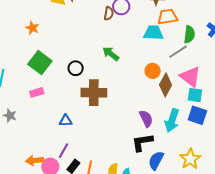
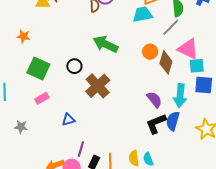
green arrow: (111, 54) -> (106, 44), size x1.4
brown cross: (94, 93) -> (98, 86), turned -30
blue triangle: (66, 121) -> (68, 120), moved
blue semicircle: (156, 160) -> (173, 121), moved

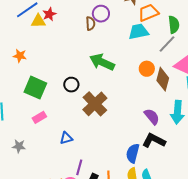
blue semicircle: (173, 121) -> (133, 153), moved
black L-shape: (156, 124) -> (154, 141), turned 50

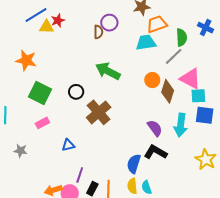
orange star: (20, 56) -> (26, 60), size x1.5

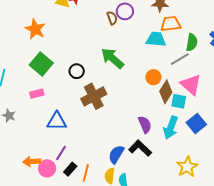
brown semicircle: (98, 32) -> (112, 18), turned -32
cyan square: (198, 96) -> (179, 101), moved
blue square: (205, 115) -> (196, 124), turned 30
blue triangle: (68, 145) -> (57, 121), size x1.5

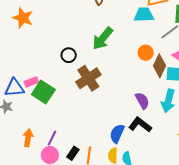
green arrow: (112, 58) -> (103, 38), turned -85
green square: (41, 64) -> (43, 92), moved
blue triangle: (57, 121) -> (14, 88), moved
purple line: (61, 153) -> (52, 138), moved
orange arrow: (32, 162) -> (28, 138), moved, turned 108

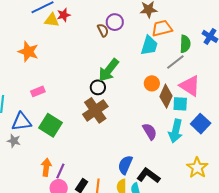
cyan trapezoid: (144, 15) -> (149, 45), turned 110
black circle: (69, 55) -> (98, 87), moved
pink rectangle: (31, 82) -> (38, 91), moved
black L-shape: (140, 125) -> (148, 175), moved
orange arrow: (28, 138) -> (46, 167), moved

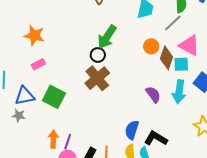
orange star: (28, 52) -> (34, 36), moved

